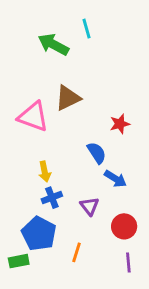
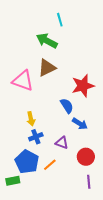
green arrow: (53, 44) -> (47, 41), moved
red star: (120, 124) -> (83, 86), size x1.6
purple triangle: (89, 206) -> (62, 143), turned -32
orange line: (76, 252) -> (50, 165), moved, turned 32

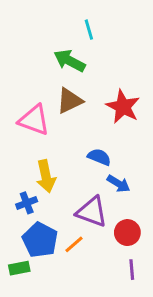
red star: (83, 86) -> (123, 107), moved, turned -30
blue semicircle: (67, 106) -> (99, 157), turned -35
yellow arrow: (31, 119) -> (46, 176), size x1.5
blue cross: (36, 137) -> (27, 203), moved
purple triangle: (62, 143) -> (92, 212), size x1.6

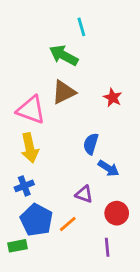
red star: (123, 107) -> (113, 98), size x0.6
blue semicircle: (99, 157) -> (91, 144), turned -95
yellow arrow: (46, 176) -> (30, 148), moved
purple triangle: (92, 212) -> (84, 194), size x0.6
purple line: (132, 270) -> (107, 247), moved

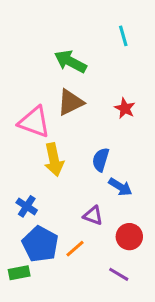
cyan line: (81, 27) -> (123, 36), moved
yellow arrow: (30, 148) -> (54, 160), moved
blue cross: (24, 186) -> (27, 206), turned -36
purple line: (107, 247) -> (119, 274), turned -54

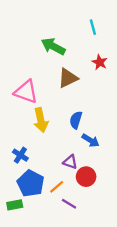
brown triangle: (70, 102) -> (68, 78), moved
red star: (125, 108) -> (100, 62), moved
red circle: (129, 237) -> (86, 177), moved
purple line: (119, 274) -> (69, 204), moved

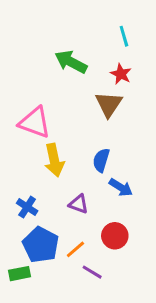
red star: (100, 62) -> (121, 74), moved
brown triangle: (68, 78) -> (109, 104), moved, turned -30
purple triangle: (70, 162) -> (79, 204), moved

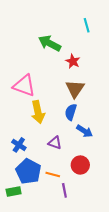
red star: (121, 74) -> (73, 61), moved
brown triangle: (109, 104) -> (75, 89), moved
orange line: (75, 249) -> (53, 175), turned 56
purple line: (92, 272) -> (64, 190), turned 48

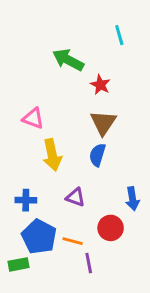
pink triangle: (24, 86) -> (33, 118), size x0.7
blue arrow: (85, 131) -> (132, 199), moved, turned 49
blue cross: (19, 145) -> (26, 200), turned -32

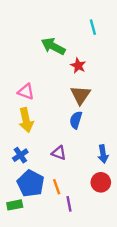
yellow arrow: (52, 155) -> (26, 120), moved
blue cross: (26, 200) -> (20, 155), turned -35
red circle: (111, 228) -> (101, 182), moved
orange line: (73, 241) -> (57, 187), turned 56

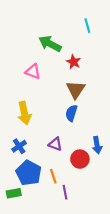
pink triangle: (26, 92) -> (33, 71), moved
red circle: (101, 182) -> (80, 159), moved

